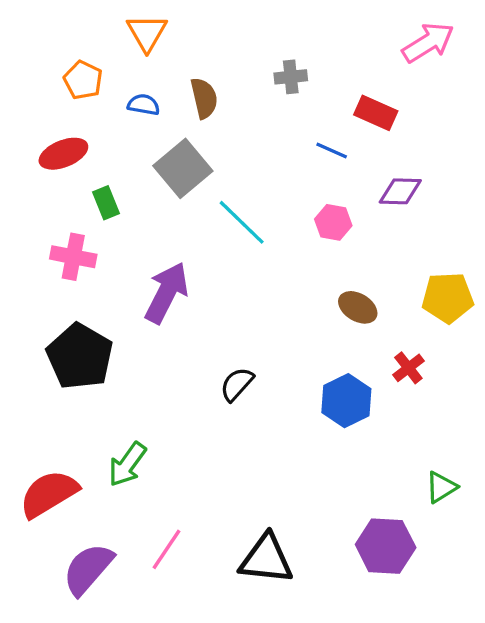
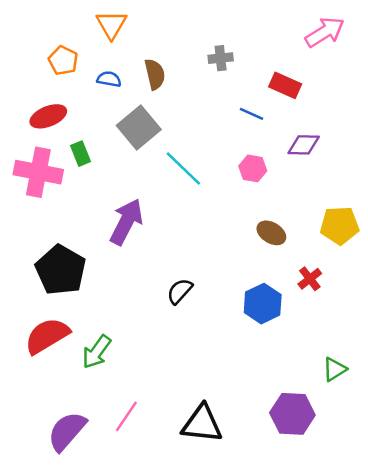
pink cross: (73, 257) -> (38, 172), moved, size x1.4
red semicircle: (49, 494) -> (47, 336), moved

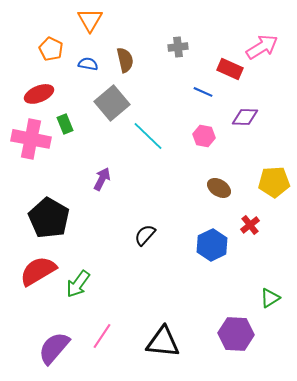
pink arrow: (325, 32) -> (262, 47), moved
purple arrow: (126, 222) -> (102, 179), size x0.6

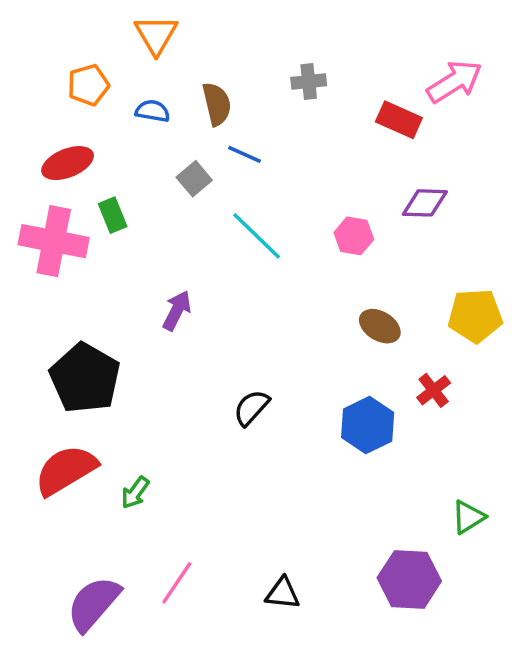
orange pentagon: (51, 49) -> (88, 85), turned 30
blue line: (203, 92) -> (244, 154), moved
gray square: (112, 103) -> (194, 179), size x0.6
green arrow: (78, 284) -> (135, 493), size x0.7
black triangle: (163, 342) -> (283, 593), size x0.6

